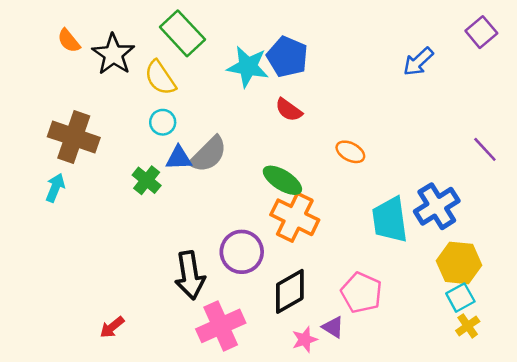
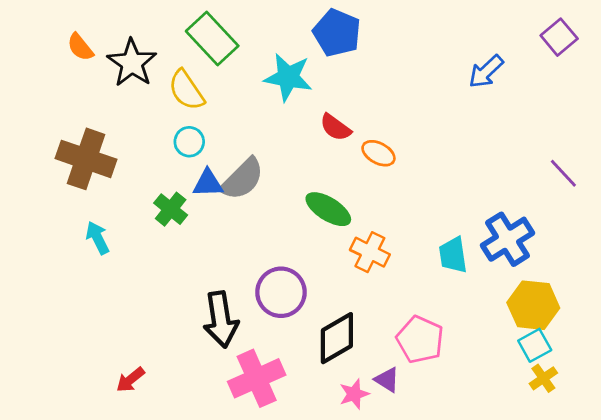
blue pentagon: (287, 57) -> (337, 33), moved
orange ellipse: (350, 152) -> (378, 153), moved
cyan arrow: (55, 188) -> (97, 238), moved, turned -48
orange cross: (295, 217) -> (370, 252), moved, size x0.7
cyan trapezoid: (390, 220) -> (453, 255), size x0.7

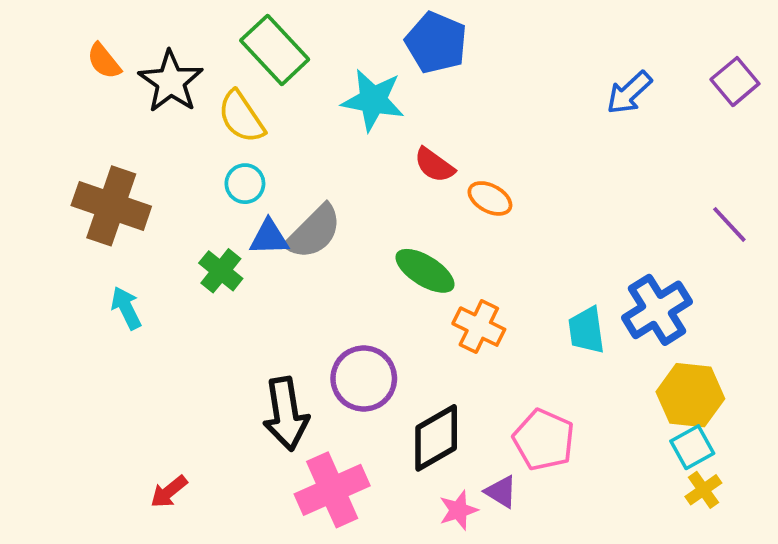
purple square: (559, 37) -> (735, 82), moved

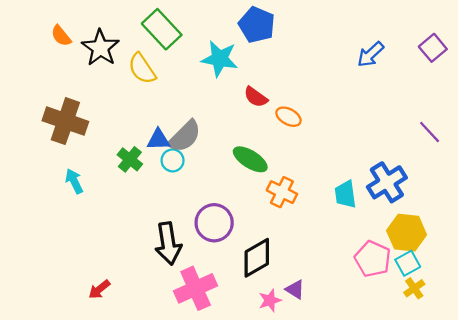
cyan circle: (245, 184) -> (173, 160), moved
pink pentagon: (544, 440) -> (373, 259), moved

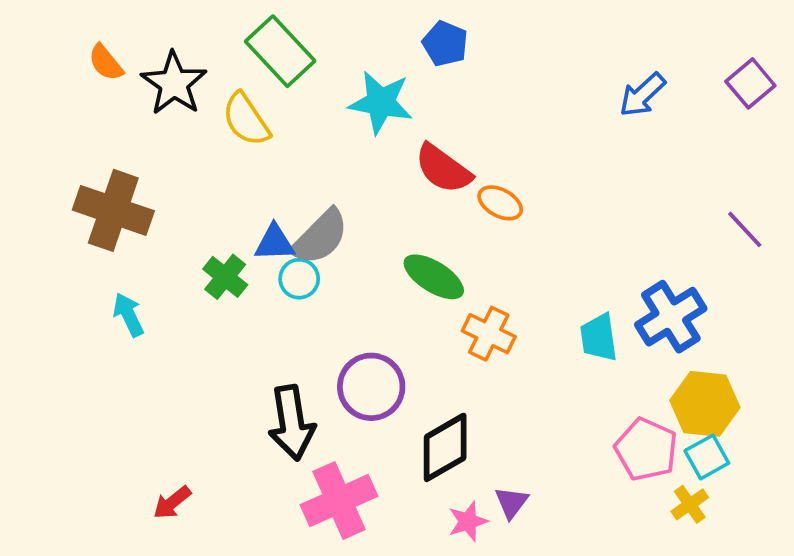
blue pentagon: (257, 25) -> (445, 44), size x0.7
red semicircle: (256, 97) -> (443, 169), size x1.4
yellow cross: (414, 288) -> (690, 504), moved
purple triangle: (295, 289) -> (512, 502), turned 35

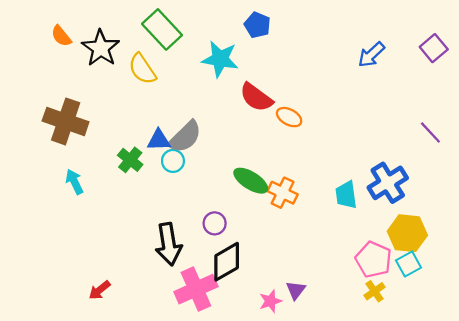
green ellipse: (434, 277) -> (251, 181), moved
purple circle: (371, 387) -> (215, 223), size x0.6
black diamond: (445, 447) -> (227, 262), moved
yellow cross: (690, 504) -> (375, 291), moved

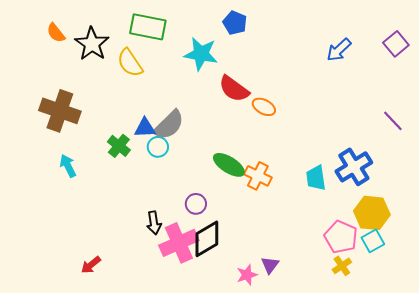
green rectangle: (162, 29) -> (148, 27), turned -36
black arrow: (169, 244) -> (154, 223), size x0.6
pink cross: (196, 289) -> (179, 243), moved

